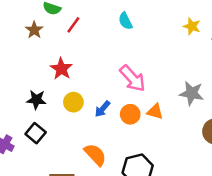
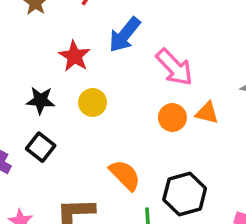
blue arrow: (102, 109) -> (125, 35), moved, size x1.5

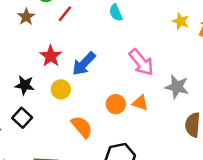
blue arrow: (125, 35) -> (84, 64), moved
pink arrow: (174, 67) -> (141, 62), moved
orange semicircle: (125, 175) -> (82, 127), moved

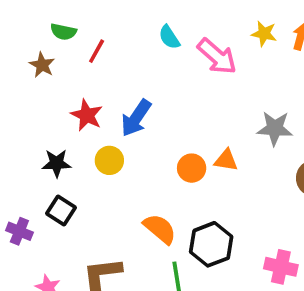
pink arrow: (141, 62) -> (217, 56), moved
orange semicircle: (82, 127) -> (160, 229), moved

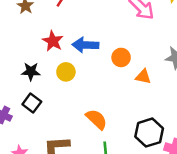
blue arrow: (136, 118) -> (85, 45), turned 55
orange circle: (192, 168) -> (121, 57), moved
black hexagon: (211, 244) -> (149, 133), moved

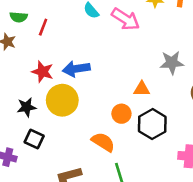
orange circle: (121, 57) -> (121, 114), moved
yellow circle: (66, 72) -> (62, 100), size x1.6
black hexagon: (149, 133) -> (152, 124), moved

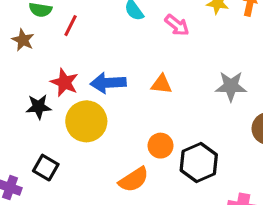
pink arrow: (126, 19) -> (177, 25), size x0.7
orange triangle: (142, 89) -> (161, 84), moved
black star: (27, 107) -> (39, 107), moved
orange semicircle: (103, 142) -> (134, 180), turned 110

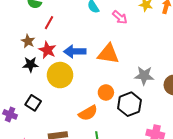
red line: (70, 26) -> (49, 23), moved
brown star: (23, 40) -> (28, 41), moved
orange triangle: (161, 84) -> (108, 54), size x1.6
gray star: (231, 86) -> (144, 76), moved

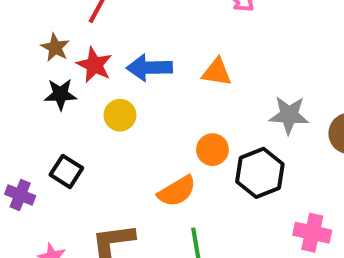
orange triangle: (108, 54) -> (217, 72), size x0.7
yellow circle: (60, 75) -> (120, 115), size x0.6

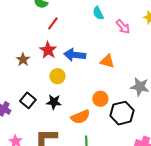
brown star: (55, 48) -> (23, 60), moved
black star: (60, 94) -> (54, 102), moved

